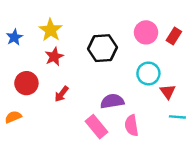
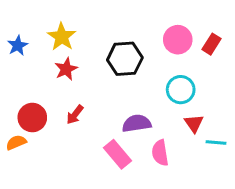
red circle: (26, 83) -> (32, 118), moved
red triangle: (168, 92) -> (194, 123), moved

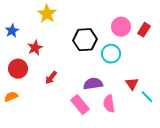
yellow star: (62, 37) -> (47, 14), moved
red star: (66, 69) -> (35, 48), moved
cyan circle: (181, 90) -> (111, 54), moved
red circle: (32, 118) -> (18, 69), moved
cyan line: (216, 142) -> (147, 97), turned 40

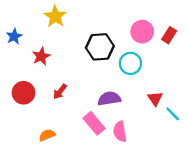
red circle: (18, 69) -> (23, 93), moved
orange semicircle: (11, 97) -> (47, 135), moved
pink semicircle: (109, 104) -> (120, 132), moved

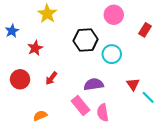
pink circle: (142, 32) -> (114, 15), moved

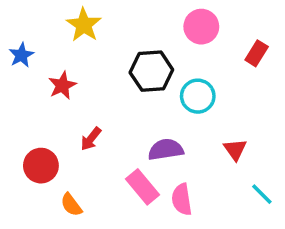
red circle: (20, 79) -> (41, 166), moved
cyan line: (148, 97) -> (262, 194), moved
orange semicircle: (40, 116) -> (71, 205), turned -104

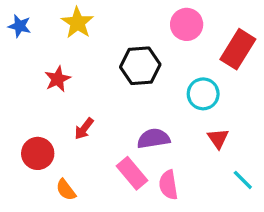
red rectangle: (257, 53) -> (238, 49), size x1.6
blue star: (21, 55) -> (20, 26), moved, turned -30
cyan circle: (198, 96) -> (203, 94), moved

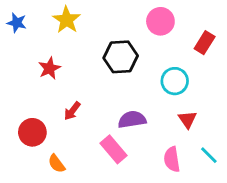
red rectangle: (238, 49) -> (205, 43), size x0.7
pink semicircle: (168, 185) -> (172, 159), moved

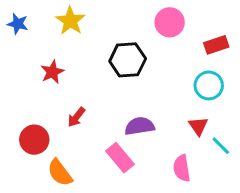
red rectangle: (205, 43) -> (216, 45), turned 40
cyan circle: (175, 81) -> (209, 85), moved
cyan line: (209, 155) -> (221, 146), moved
orange semicircle: (57, 164) -> (60, 173), size x1.4

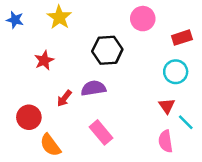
purple semicircle: (140, 126) -> (93, 88), moved
pink semicircle: (182, 168) -> (166, 141), moved

